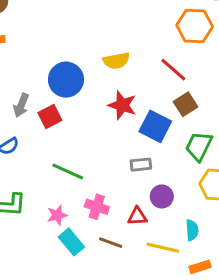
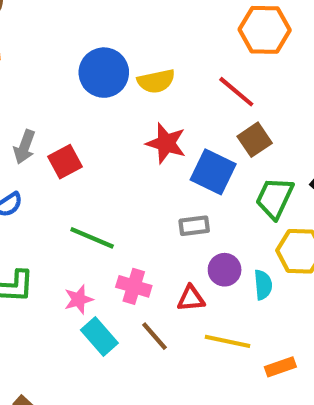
blue circle: (66, 80) -> (104, 73), moved
cyan semicircle: (192, 230) -> (263, 285), moved
brown line: (111, 243) -> (155, 336), turned 30

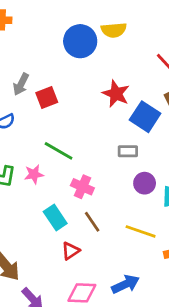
yellow semicircle: (156, 81) -> (114, 30), moved
red triangle: (191, 298) -> (71, 251), moved, turned -36
pink star: (79, 299) -> (34, 174), moved

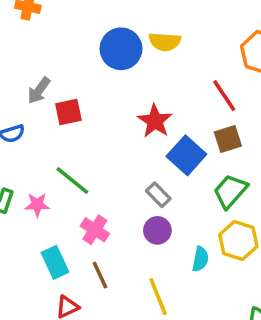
gray rectangle: (128, 151) -> (158, 195), turned 36
purple circle: (145, 183) -> (157, 230), moved
yellow line: (141, 231) -> (158, 297), turned 40

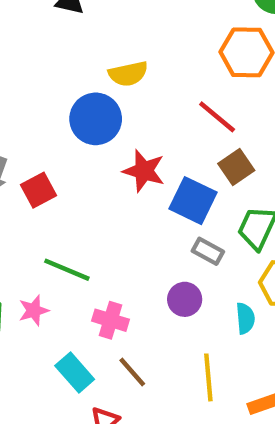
blue circle: (121, 49) -> (96, 119), moved
gray rectangle: (158, 195) -> (208, 251), moved
yellow line: (158, 297) -> (208, 377), turned 33

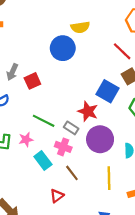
red star: (144, 171) -> (88, 111), moved
gray rectangle: (208, 251) -> (71, 128), moved
purple circle: (185, 299) -> (100, 139), size x1.6
cyan rectangle: (75, 372) -> (43, 161), moved

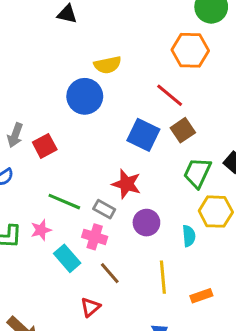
blue square: (107, 91) -> (143, 135), moved
purple circle: (100, 139) -> (146, 223), size x0.7

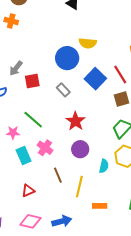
blue square: (143, 135) -> (95, 79), moved
gray rectangle: (104, 209) -> (63, 90), moved
brown line: (110, 273) -> (58, 175), moved

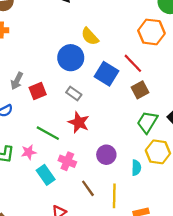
yellow semicircle: (88, 43) -> (90, 36), turned 54
red star: (75, 121) -> (79, 122), moved

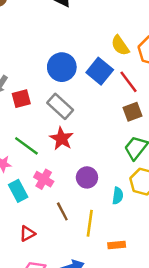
yellow semicircle: (90, 36) -> (120, 45), moved
blue square: (106, 74) -> (100, 71), moved
gray rectangle: (74, 93) -> (60, 106), size x1.5

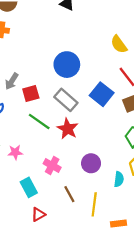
blue square: (100, 71) -> (102, 94), moved
green line: (26, 146) -> (39, 122), moved
cyan rectangle: (18, 191) -> (29, 187), moved

